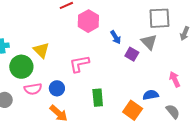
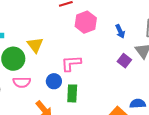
blue arrow: (116, 37) -> (120, 31), moved
blue circle: (57, 88) -> (54, 81), moved
green rectangle: (98, 98) -> (72, 93), moved

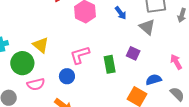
purple square: (124, 61) -> (133, 53), moved
green rectangle: (72, 93) -> (110, 64), moved

